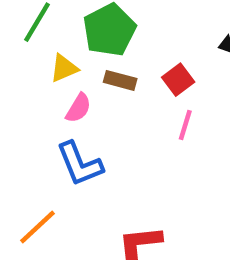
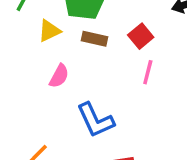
pink semicircle: (78, 108) -> (59, 76), moved
blue L-shape: (80, 164) -> (95, 120), moved

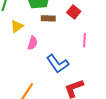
yellow triangle: (49, 31) -> (17, 26), moved
pink line: (148, 72) -> (84, 40), moved

